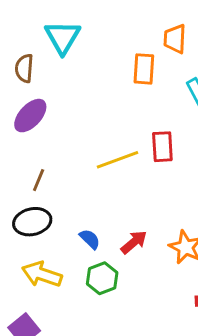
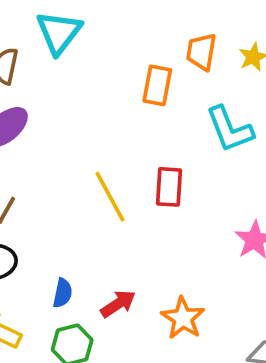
yellow line: (118, 160) -> (110, 197), turned 75
blue semicircle: (90, 239) -> (63, 293), turned 50

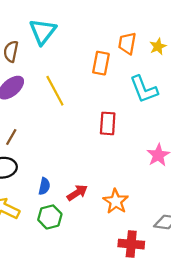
yellow line: (110, 197) -> (55, 91), moved

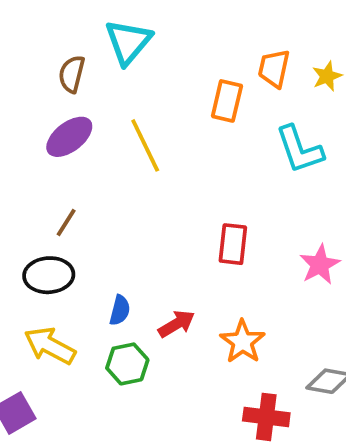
red rectangle: (108, 123) -> (233, 244), moved

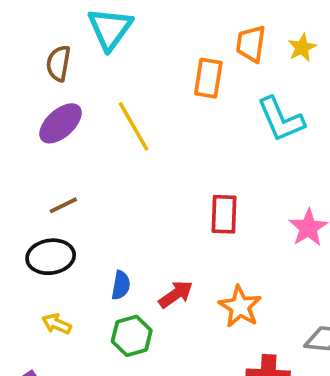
brown line: (66, 222) -> (63, 205), turned 36
yellow arrow: (50, 346) -> (57, 324), size x0.6

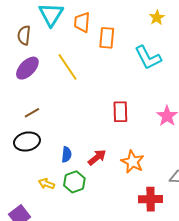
orange trapezoid: (251, 44) -> (82, 22), moved
yellow arrow: (57, 324) -> (46, 184), moved

